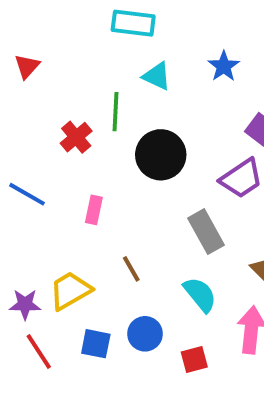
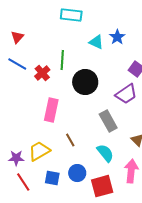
cyan triangle: (157, 76) -> (96, 42), moved
blue line: (27, 194) -> (17, 64), moved
pink rectangle: (94, 210) -> (51, 110), size x1.6
red square: (194, 359) -> (102, 186), size x1.6

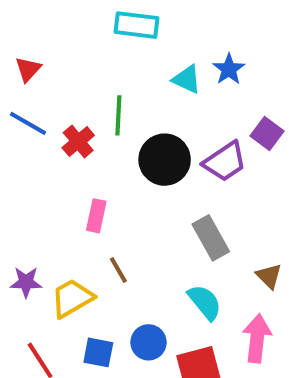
purple trapezoid: (126, 94) -> (225, 162), moved
pink rectangle: (51, 110) -> (96, 216), size x0.7
brown line: (70, 140) -> (118, 270), moved
purple star: (16, 158) -> (26, 282), moved

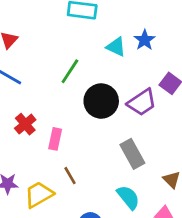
green line: (118, 115) -> (70, 71), turned 30
red cross: (78, 142) -> (25, 124), moved

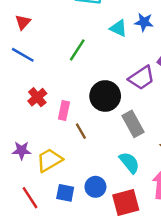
blue star: (145, 40) -> (144, 22), turned -30
black circle: (101, 101) -> (105, 96), moved
brown line: (70, 176) -> (81, 131), moved

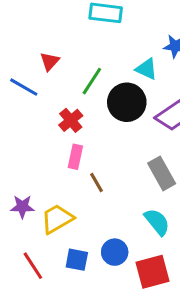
red triangle: (23, 22) -> (50, 61), moved
cyan triangle: (118, 28) -> (146, 69), moved
black circle: (105, 96) -> (127, 102), moved
red cross: (37, 97) -> (71, 120), moved

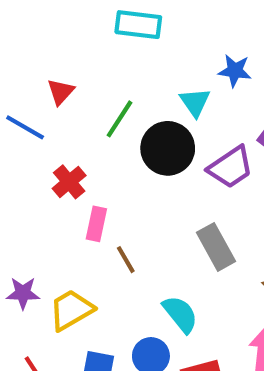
cyan triangle: (146, 69) -> (195, 102), turned 30
red cross: (71, 120) -> (69, 182), moved
cyan semicircle: (157, 222) -> (180, 314), moved

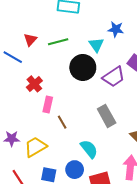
green line: (119, 119) -> (58, 42), moved, turned 42

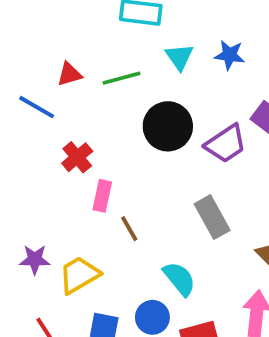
red triangle: (30, 40) -> (69, 74), turned 32
cyan triangle: (96, 45) -> (179, 57), moved

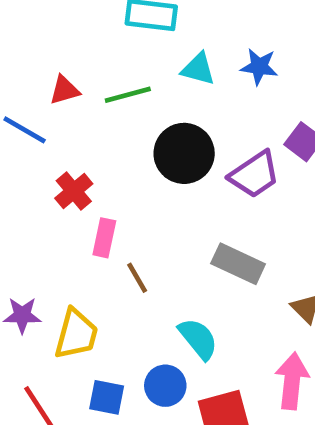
cyan triangle: (179, 57) -> (198, 69), turned -40
gray rectangle: (212, 217) -> (238, 264), turned -36
yellow trapezoid: (79, 275) -> (76, 334), turned 135

